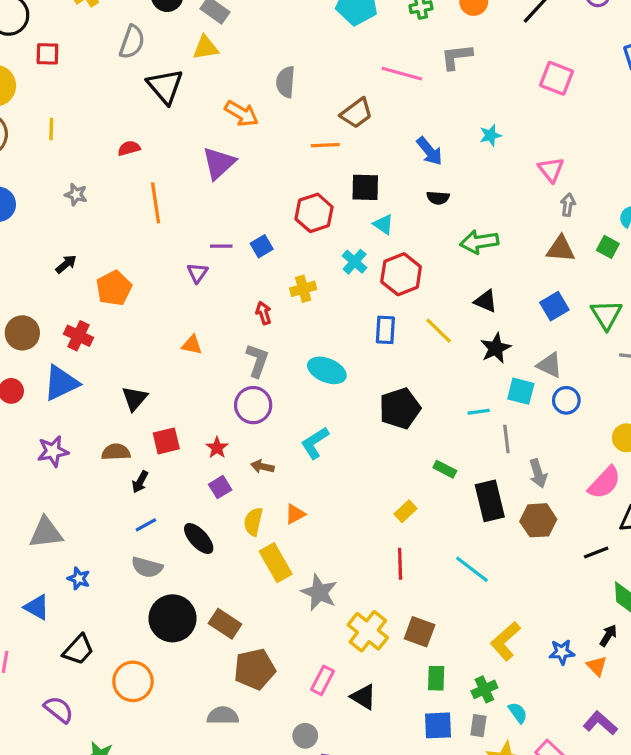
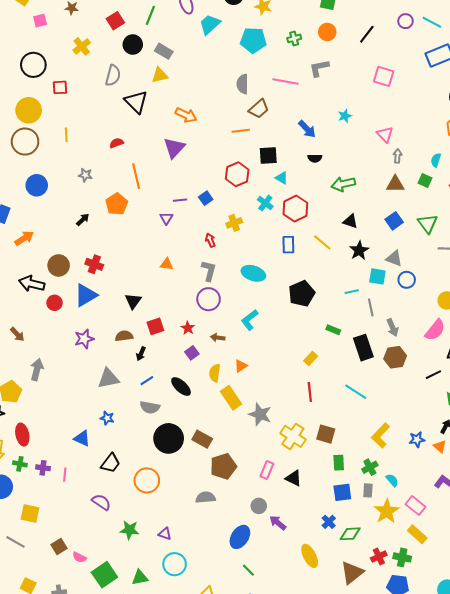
gray semicircle: (286, 82) -> (243, 84), moved
orange pentagon: (114, 288) -> (117, 204), moved
gray triangle: (46, 533) -> (108, 378), moved

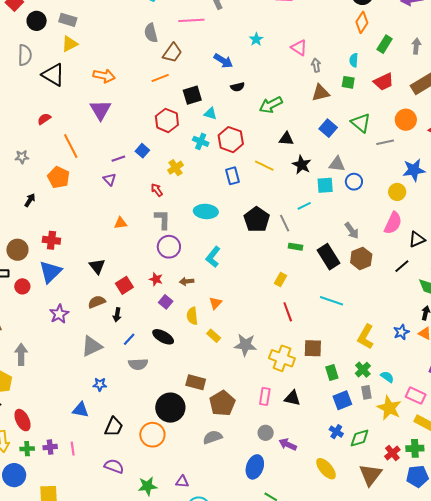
gray line: (371, 307) -> (285, 223), moved
yellow rectangle: (231, 398) -> (214, 336), size x0.6
black circle: (169, 438) -> (170, 408), moved

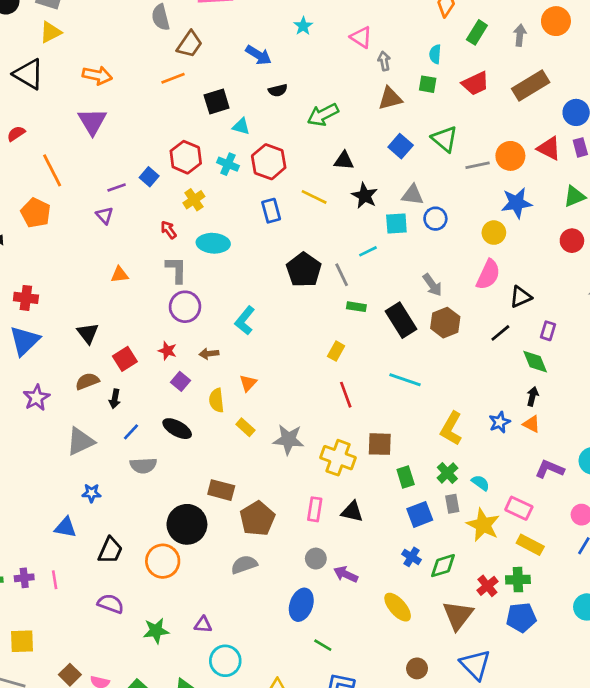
red hexagon: (167, 120) -> (186, 157), moved
orange circle: (406, 120) -> (510, 156), moved
cyan ellipse: (206, 211) -> (213, 243), moved

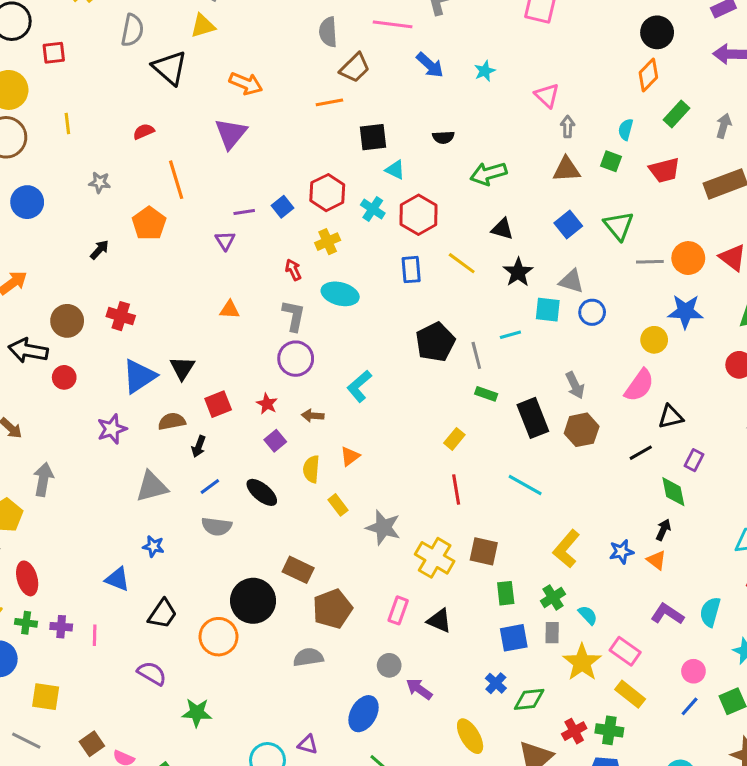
blue arrow: (258, 55) -> (430, 65), moved
blue triangle: (25, 341) -> (139, 376), moved
purple triangle: (203, 625) -> (308, 744), moved

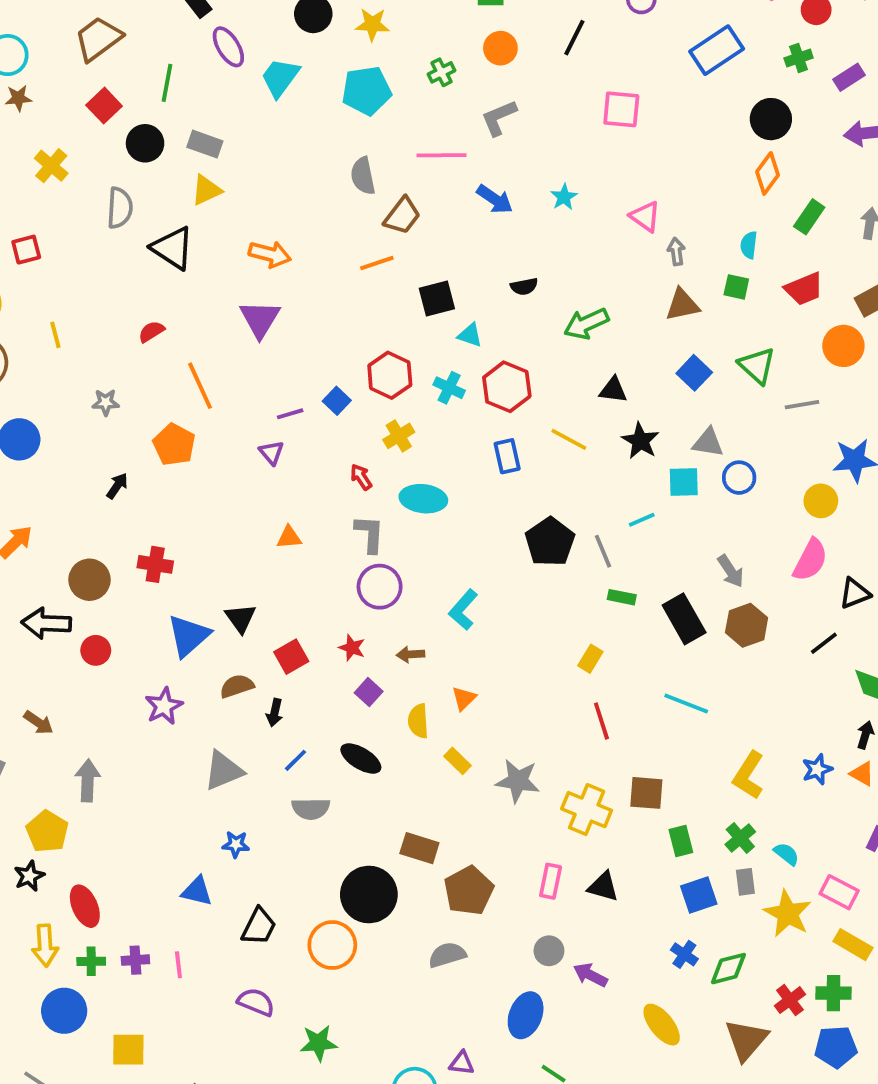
orange circle: (688, 258) -> (843, 346), moved

